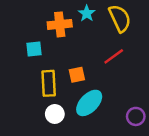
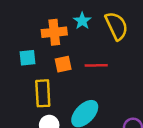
red line: (114, 56) -> (96, 65), moved, turned 35
orange square: (77, 75) -> (63, 64), moved

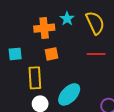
cyan square: (28, 58) -> (15, 54), moved
red line: (96, 65) -> (96, 54), moved

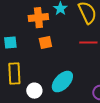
yellow rectangle: (35, 78) -> (14, 74), moved

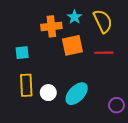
orange square: (45, 43) -> (72, 45), moved, size x1.5
white circle: (34, 91) -> (48, 93), moved

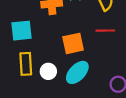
orange square: (72, 45) -> (73, 43), moved
cyan square: (22, 53) -> (21, 31), size x1.5

